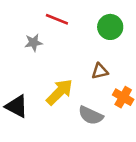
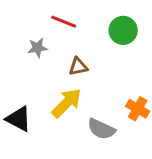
brown triangle: (100, 71) -> (78, 67), moved

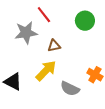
red line: (64, 22) -> (44, 15), turned 30
gray star: (37, 48) -> (26, 33), size x1.6

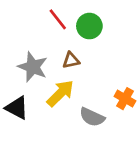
green circle: (85, 21) -> (89, 26), moved
gray star: (26, 33) -> (33, 67), moved, turned 30

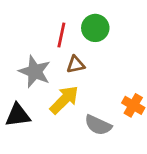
red line: (58, 19) -> (61, 35), moved, turned 50
black triangle: (17, 108) -> (18, 115), turned -35

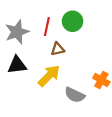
gray star: (35, 72) -> (17, 32), moved, turned 30
black triangle: (18, 115) -> (17, 65), moved

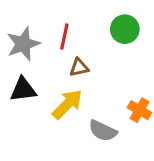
green circle: (73, 21) -> (125, 29), moved

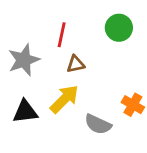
gray star: (23, 44) -> (24, 60), moved
black triangle: (23, 90) -> (25, 112), moved

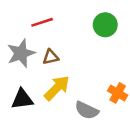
red line: (62, 35) -> (42, 22), moved, turned 60
brown triangle: (76, 64) -> (51, 57), moved

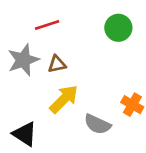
black triangle: (22, 99) -> (25, 134), moved, turned 40

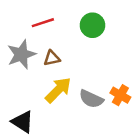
green circle: (118, 28) -> (92, 25), moved
gray semicircle: (97, 124) -> (91, 99), moved

